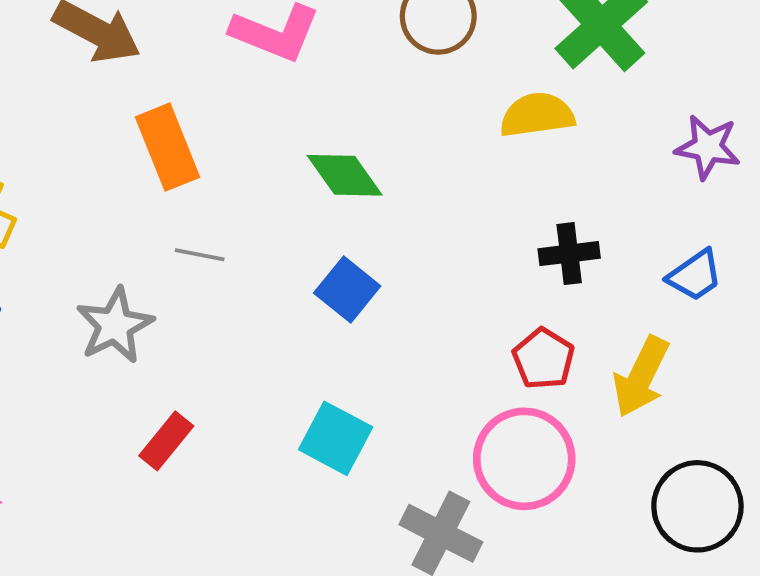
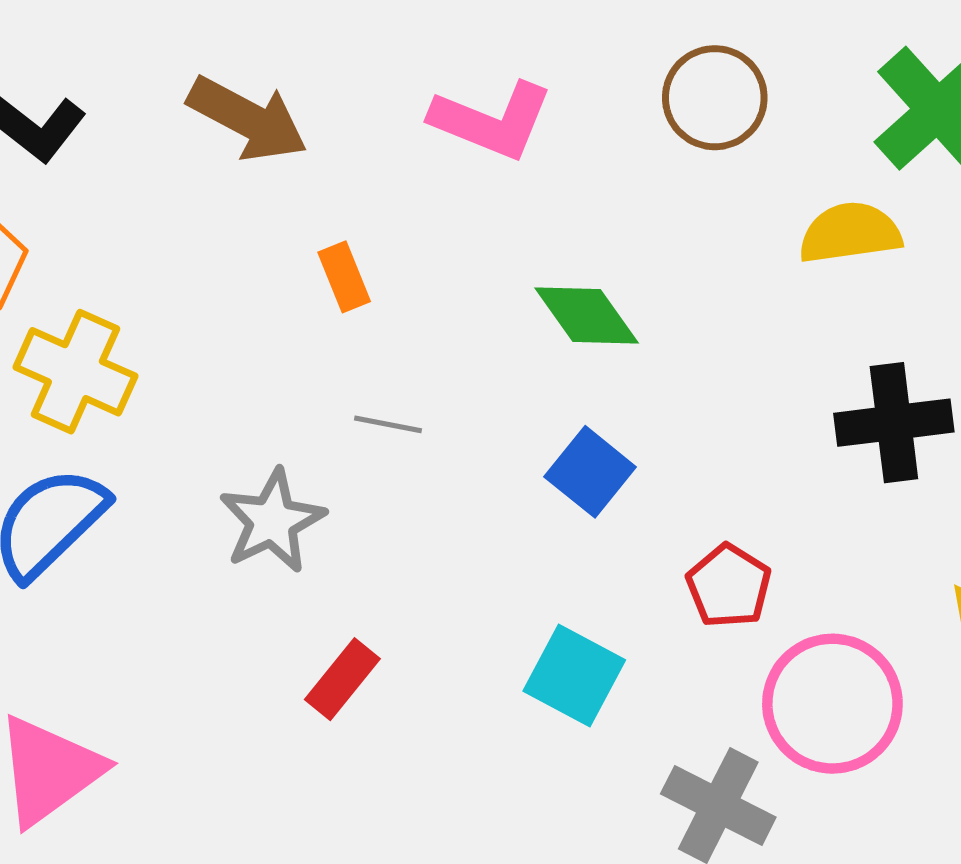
orange rectangle: (168, 147) -> (344, 277), size x0.6
black cross: (569, 254) -> (894, 423), size x1.4
red pentagon: (543, 359) -> (729, 586), moved

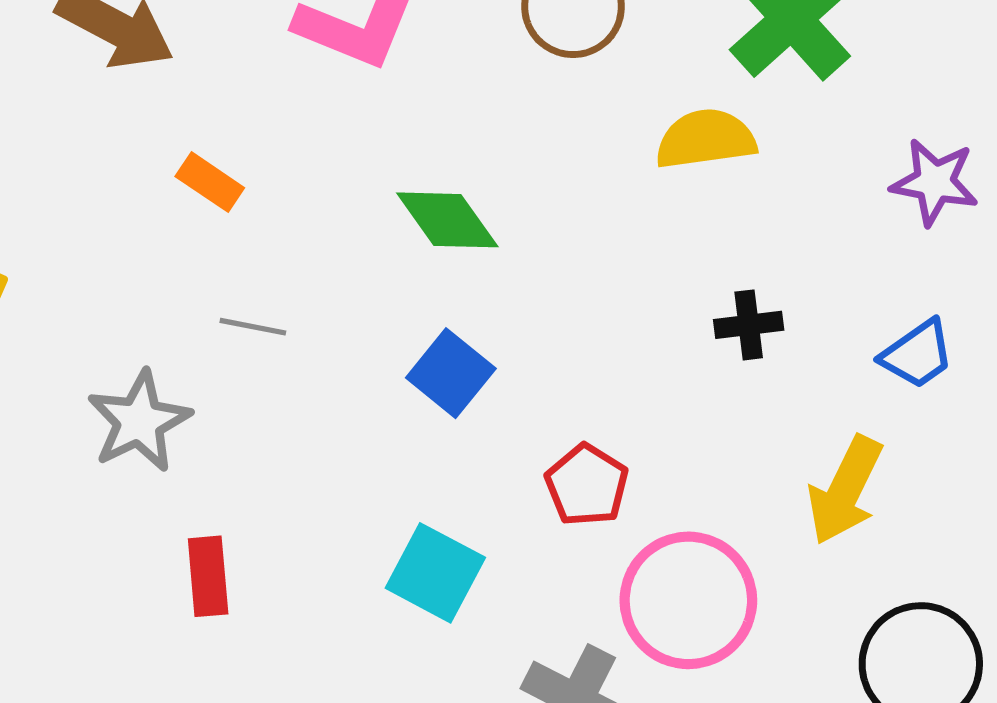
orange rectangle: (344, 277) -> (210, 182), turned -34
black cross: (894, 423) -> (749, 325), size x0.6
red rectangle: (342, 679) -> (208, 576), turned -44

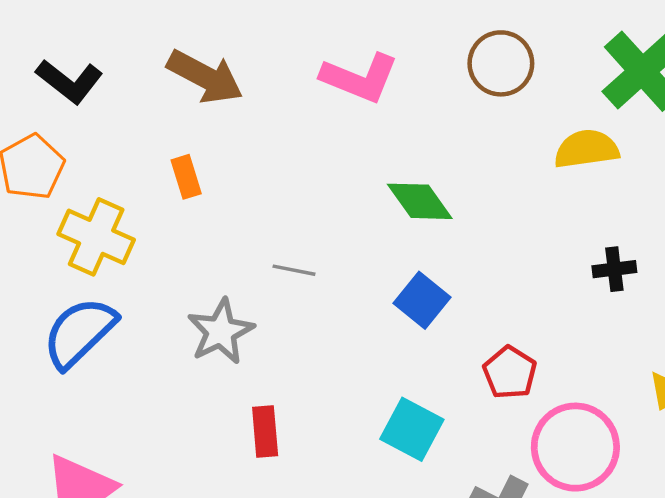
orange rectangle: (210, 182) -> (186, 177), moved, turned 39

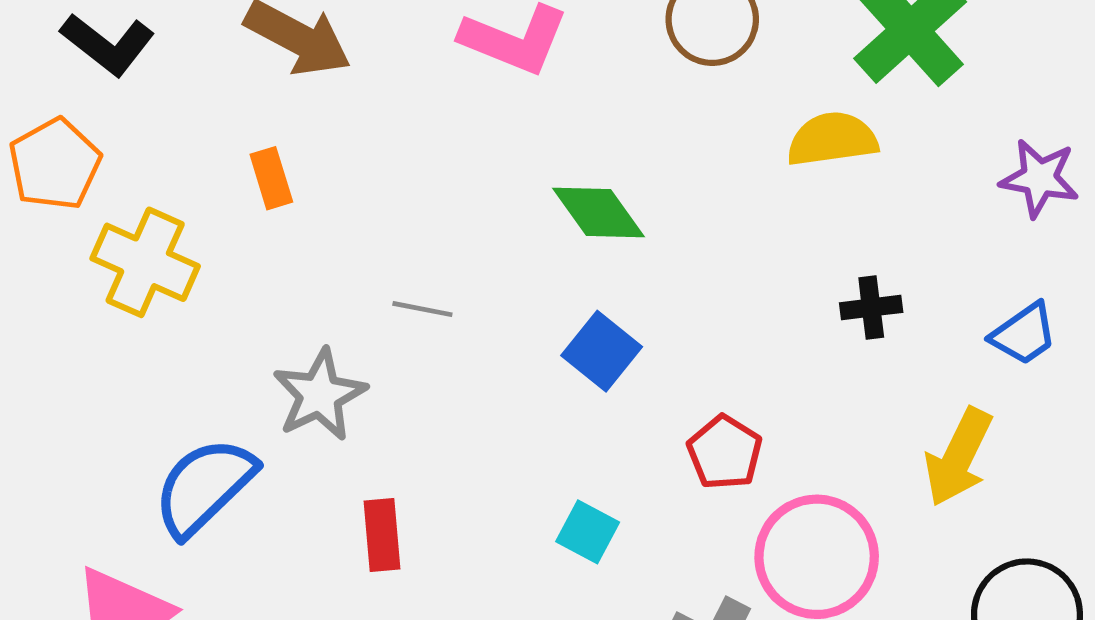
blue semicircle: (79, 333) -> (204, 487), moved
cyan square: (412, 429) -> (588, 532), size x0.7

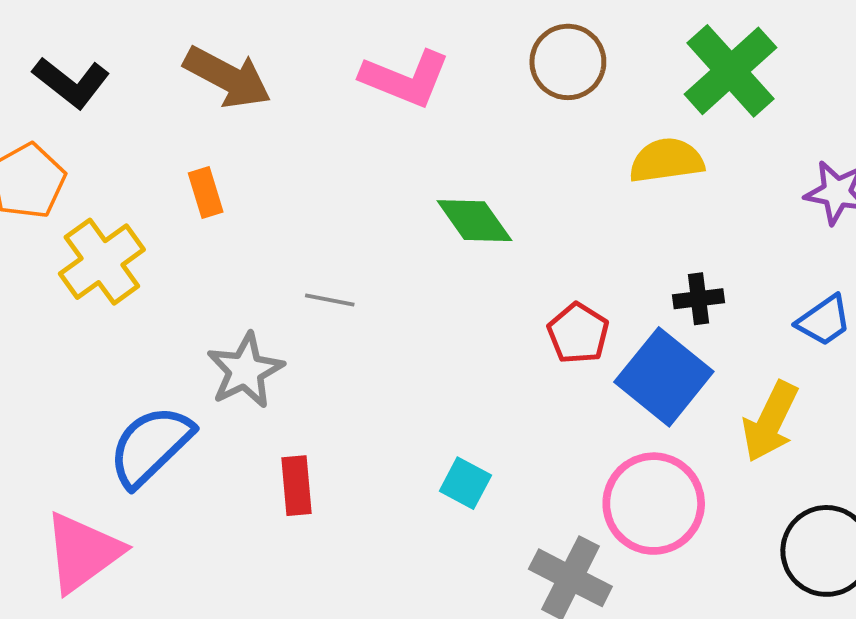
yellow cross: (145, 262) -> (102, 262), turned 30
blue square: (602, 351) -> (664, 377), moved, size x1.5
red pentagon: (725, 452) -> (578, 333), moved

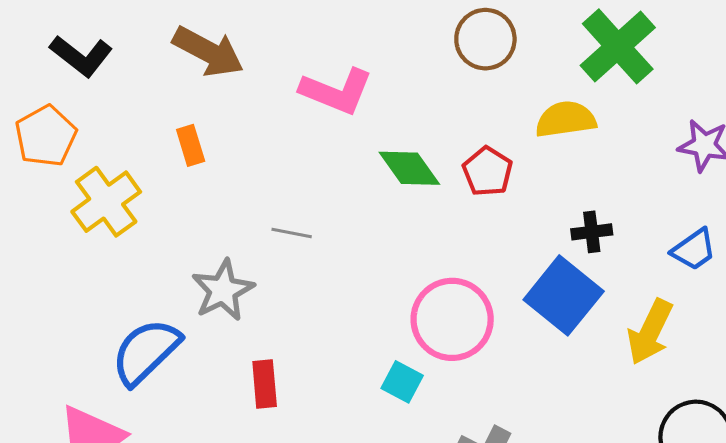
pink L-shape: (405, 79) -> (336, 91), moved
red pentagon: (578, 333) -> (488, 171), moved
pink circle: (654, 504) -> (452, 319), moved

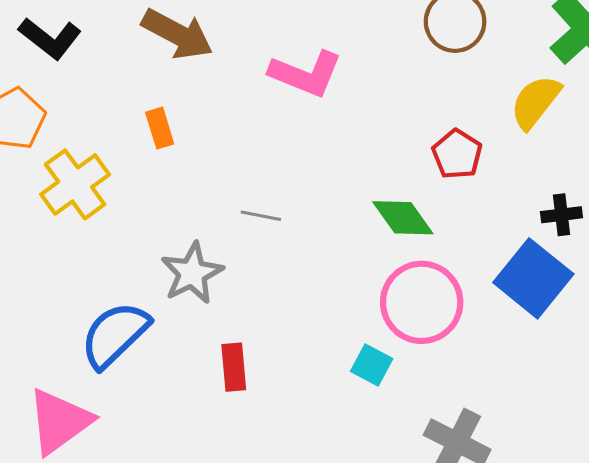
yellow semicircle: (566, 119) -> (535, 102), turned -44
green diamond: (409, 168) -> (403, 218), moved

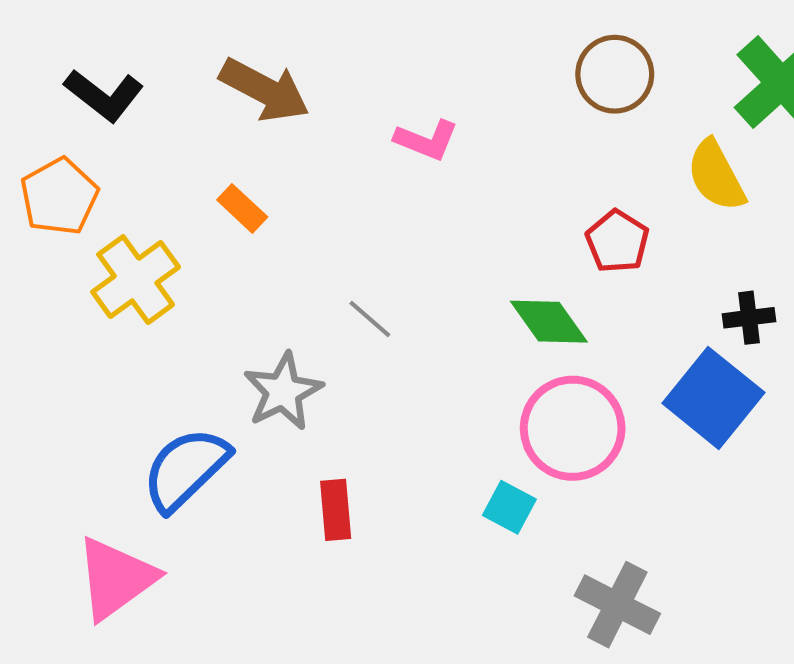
pink L-shape: (306, 74) -> (426, 140), size x0.7
yellow semicircle: (535, 102) -> (716, 176), turned -66
orange rectangle: (160, 128) -> (242, 208), turned -30
gray line: (261, 216) -> (370, 319), turned 30

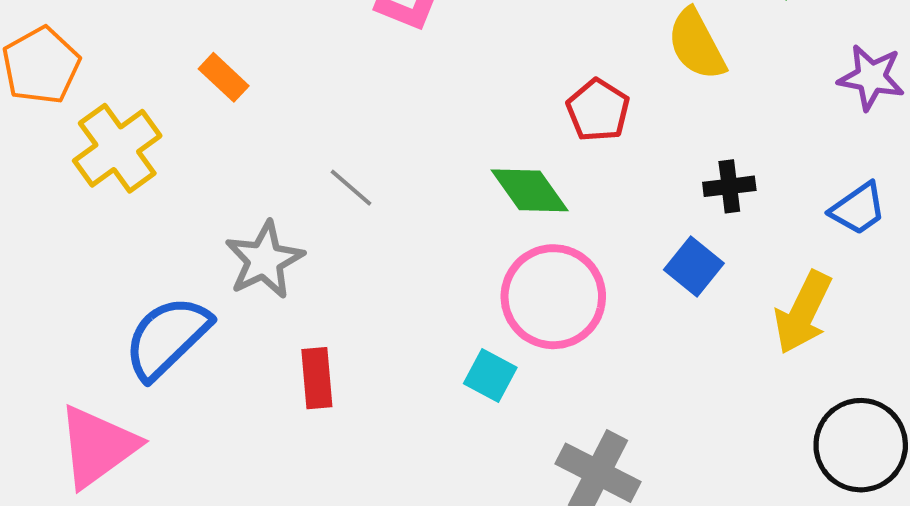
blue square: (713, 398) -> (694, 266), size x0.6

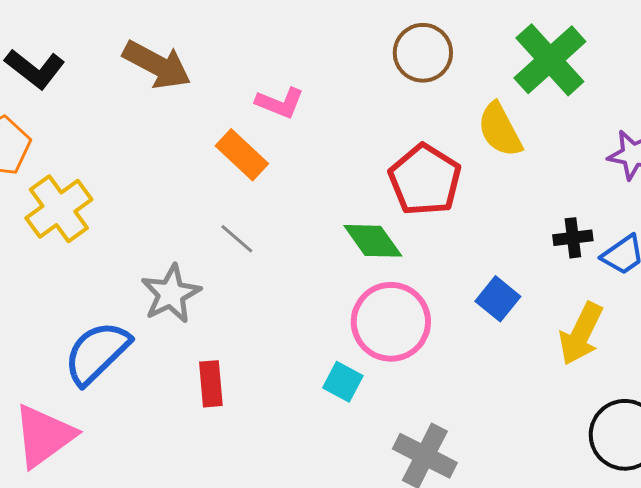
orange rectangle: (224, 77) -> (242, 155), moved, size x1.4
red pentagon: (598, 110) -> (425, 180), size x1.5
black cross: (729, 186) -> (573, 238), moved

